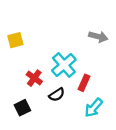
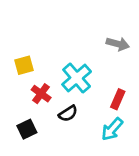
yellow square: (15, 40) -> (24, 65), moved
red rectangle: (84, 83) -> (118, 99), moved

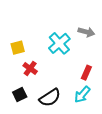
cyan cross: (77, 78) -> (59, 43), moved
black semicircle: (68, 114) -> (50, 98), moved, size x1.5

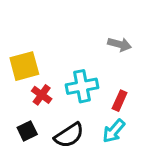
cyan cross: (59, 43) -> (82, 86), moved, turned 30
yellow square: (18, 48) -> (24, 66), size x1.5

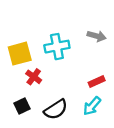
cyan cross: (82, 86) -> (57, 47), moved
red rectangle: (120, 101) -> (97, 81), turned 42

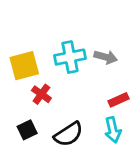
gray arrow: (97, 36) -> (106, 57), moved
cyan arrow: (92, 106) -> (113, 130), turned -54

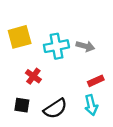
yellow square: (24, 66) -> (20, 37), moved
black square: (27, 130) -> (22, 105), turned 35

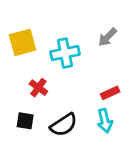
gray arrow: (85, 46) -> (107, 37), moved, turned 120

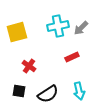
cyan cross: (65, 53) -> (58, 26), moved
red rectangle: (110, 93) -> (72, 57), moved

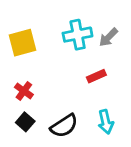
red cross: (29, 66) -> (24, 91), moved
black square: (19, 91) -> (25, 122), turned 32

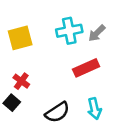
red rectangle: (96, 76) -> (86, 68), size x1.5
black square: (25, 122) -> (12, 103), moved

